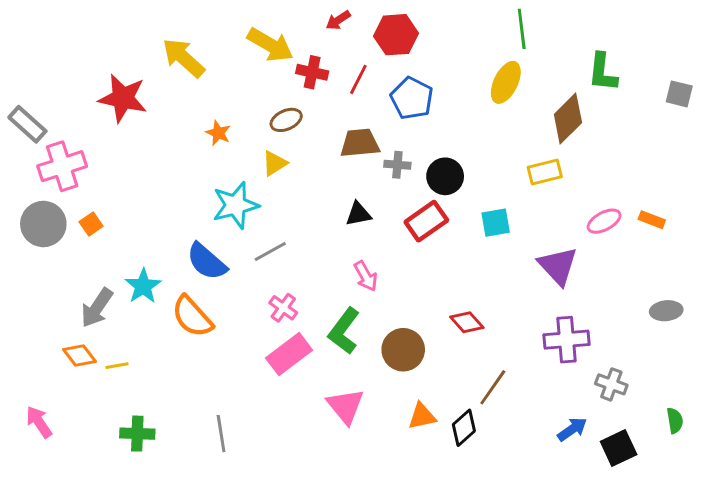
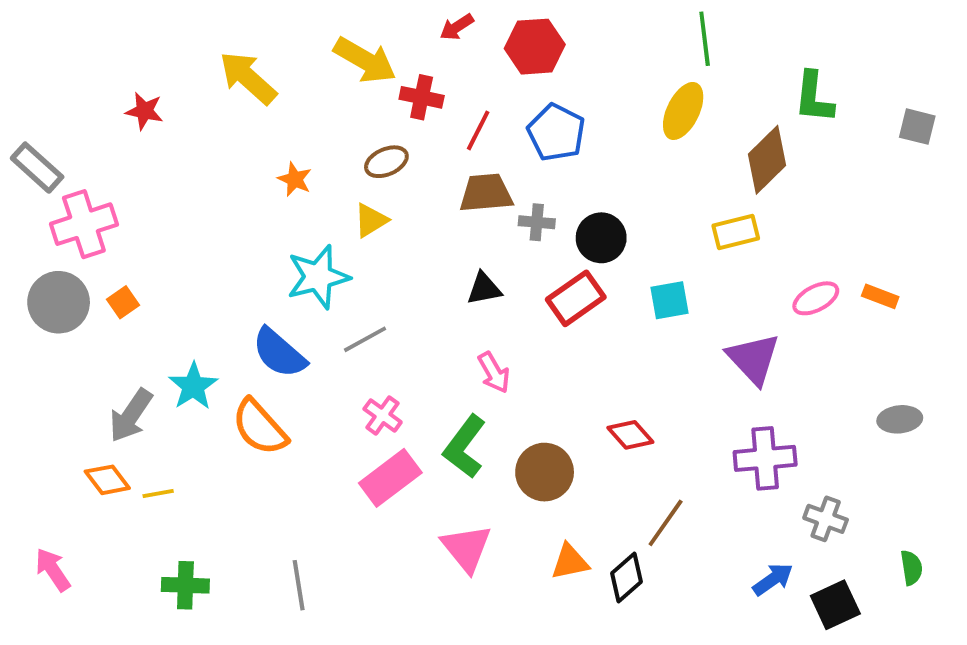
red line: (358, 79) -> (478, 130), moved
red star: (123, 98) -> (144, 111), moved, size x0.6

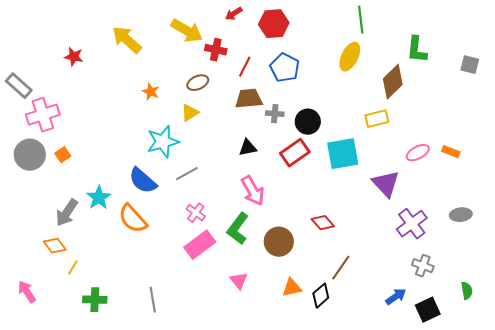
cyan square: (669, 300) -> (343, 154), size x1.6
pink arrow: (494, 373) -> (253, 191), size x1.4
purple cross: (765, 458) -> (412, 224), moved, turned -32
yellow line: (158, 494) -> (73, 268), moved, turned -49
pink triangle: (466, 548) -> (239, 281), size x0.7

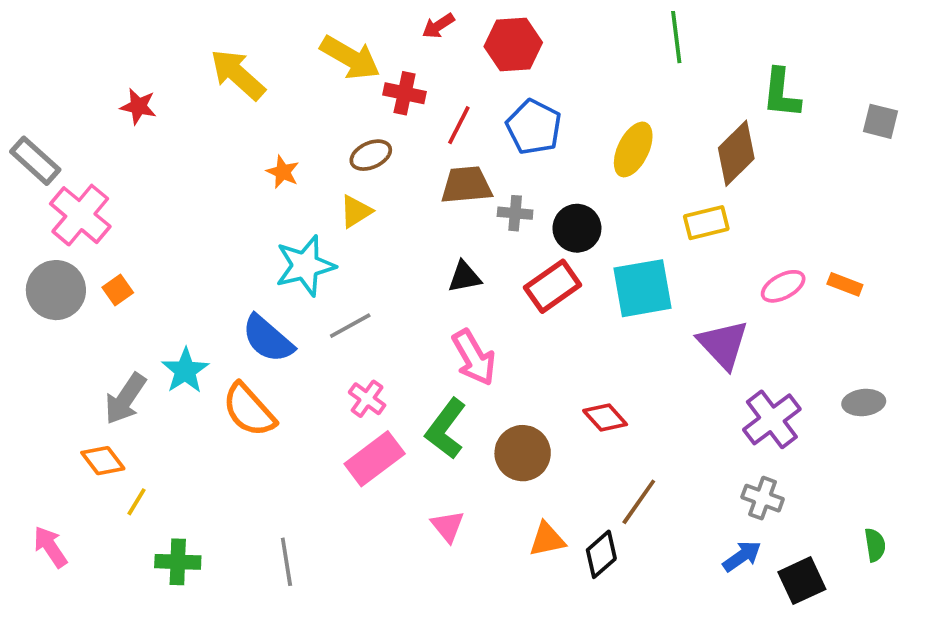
yellow ellipse: (350, 57) -> (633, 149), moved
pink cross: (43, 115) -> (80, 215), turned -32
gray cross: (423, 266) -> (763, 498), moved

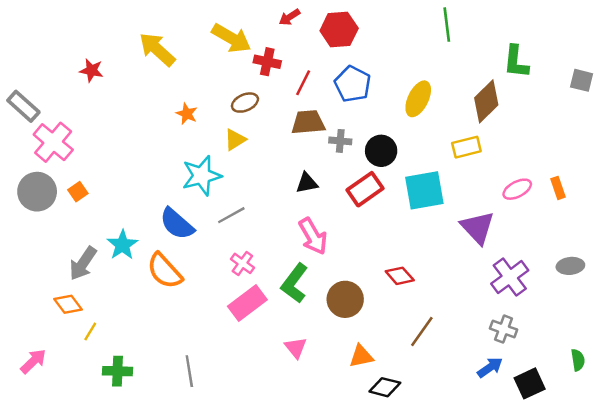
orange rectangle: (845, 284) -> (558, 188), turned 50
pink arrow: (50, 547) -> (33, 361), turned 80
black diamond: (601, 554) -> (385, 387), moved, turned 56

